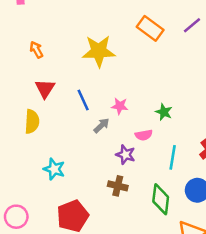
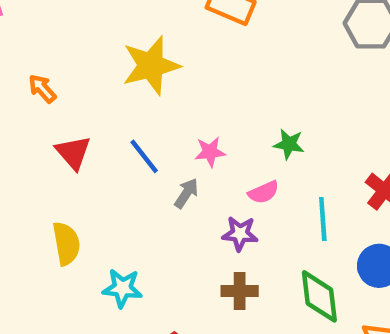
yellow semicircle: (32, 122) -> (66, 244), moved

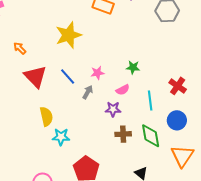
red triangle: (73, 153) -> (35, 77), size x1.4
yellow semicircle: (66, 244) -> (46, 116), moved
brown cross: (240, 291) -> (123, 134), moved

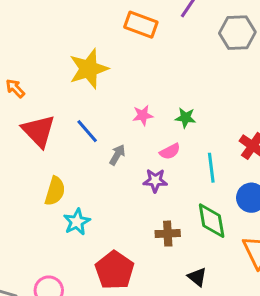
pink star: (97, 73) -> (143, 115), moved
yellow semicircle: (46, 116) -> (55, 191), turned 30
brown cross: (123, 134) -> (168, 234), moved
cyan star: (61, 137) -> (77, 222), turned -30

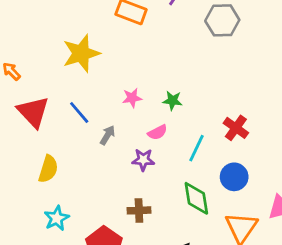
cyan line: (211, 168) -> (196, 148), turned 32
cyan star: (77, 222) -> (57, 218), moved
brown cross: (168, 234) -> (139, 210), moved

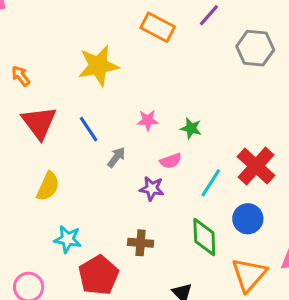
red cross: (236, 128) -> (256, 166), size x1.4
cyan star: (57, 218) -> (68, 239), moved, turned 30

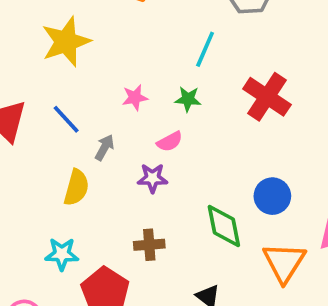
red cross: (256, 166) -> (267, 97), moved
cyan line: (211, 183) -> (205, 49), moved
yellow semicircle: (48, 186) -> (76, 188), moved

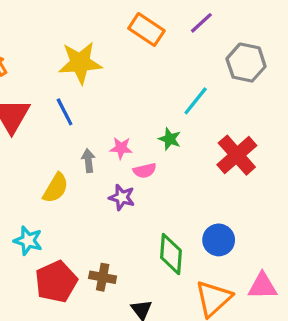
pink star: (135, 98) -> (121, 148), moved
blue line: (66, 119) -> (65, 112), moved
gray arrow: (104, 147) -> (88, 161), turned -50
brown cross: (149, 245) -> (103, 277), moved

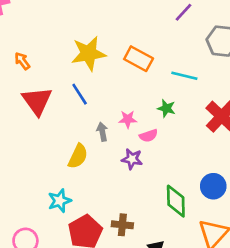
orange rectangle: (146, 30) -> (139, 59), moved
cyan line: (196, 101) -> (184, 76), turned 70
cyan star: (28, 241) -> (60, 201), turned -30

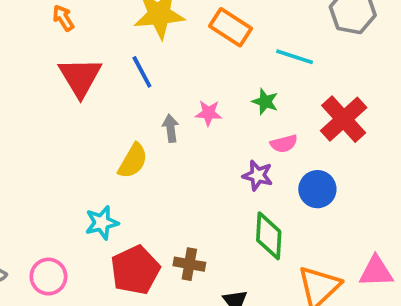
pink semicircle: (148, 136) -> (284, 144), moved
purple star: (132, 159) -> (258, 175), moved
blue circle: (213, 186) -> (317, 189), moved

